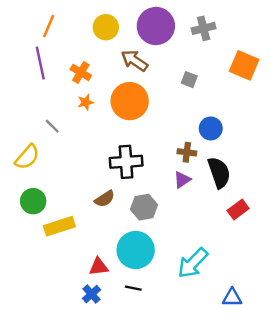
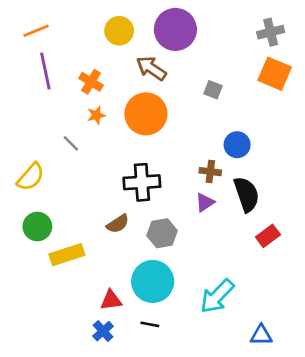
orange line: (49, 26) -> (36, 31), moved, turned 45
gray cross: (204, 28) -> (271, 32), moved
gray line: (52, 126) -> (71, 143), moved

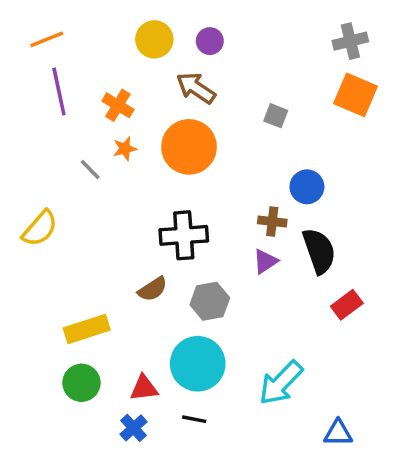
purple circle: (175, 29) -> (210, 41), moved, size x0.5
gray line: (71, 143) -> (90, 169), moved
green circle: (37, 226) -> (81, 383), moved

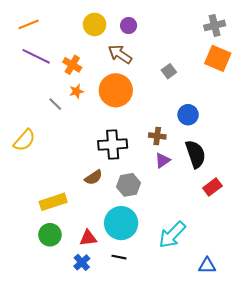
purple line: (59, 91) -> (36, 56), turned -52
gray square: (276, 116) -> (169, 71), turned 32
brown cross: (272, 221) -> (157, 136), moved

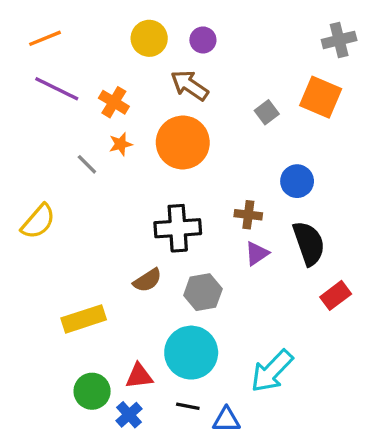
orange square: (218, 58) -> (321, 97), moved
green circle: (50, 235) -> (92, 391), moved
blue triangle: (207, 266) -> (226, 420), moved

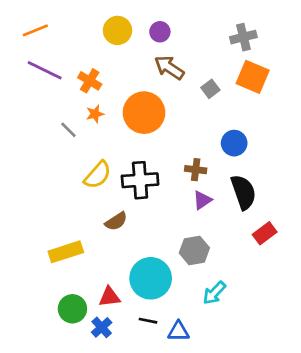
gray cross: (339, 40) -> (243, 37), moved
brown arrow: (189, 85) -> (169, 68), moved
yellow semicircle: (38, 221) -> (98, 175), moved
gray hexagon: (203, 292) -> (194, 250), moved
cyan arrow: (272, 371) -> (214, 293), size x0.7

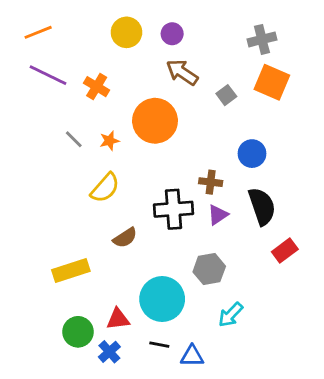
orange star: (95, 114) -> (109, 141), moved
black cross: (140, 180) -> (174, 209), moved

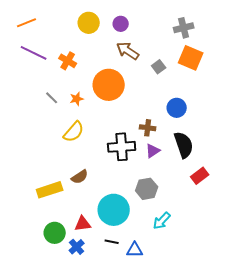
brown semicircle: (125, 238) -> (80, 177), moved

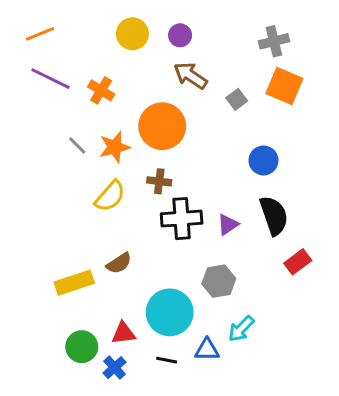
orange star: (77, 99) -> (115, 147), size x1.5
brown cross: (148, 128) -> (159, 181), moved
blue triangle: (135, 250) -> (207, 350), moved

